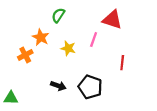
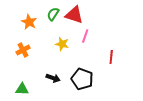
red triangle: (112, 20) -> (74, 15), moved
orange star: (41, 37) -> (29, 22), moved
green triangle: (11, 98) -> (22, 89), moved

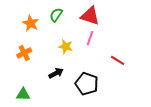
red triangle: (74, 15) -> (90, 16), moved
red line: (111, 57) -> (118, 60), turned -64
black arrow: (53, 78) -> (56, 73), moved, turned -48

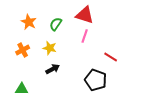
green semicircle: (56, 15) -> (56, 24), moved
yellow star: (66, 47) -> (50, 48), moved
black pentagon: (87, 84) -> (96, 80), moved

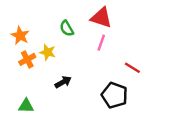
orange star: (29, 22) -> (20, 36), moved
green semicircle: (56, 24) -> (67, 28), turned -64
yellow star: (50, 48) -> (48, 52), moved

